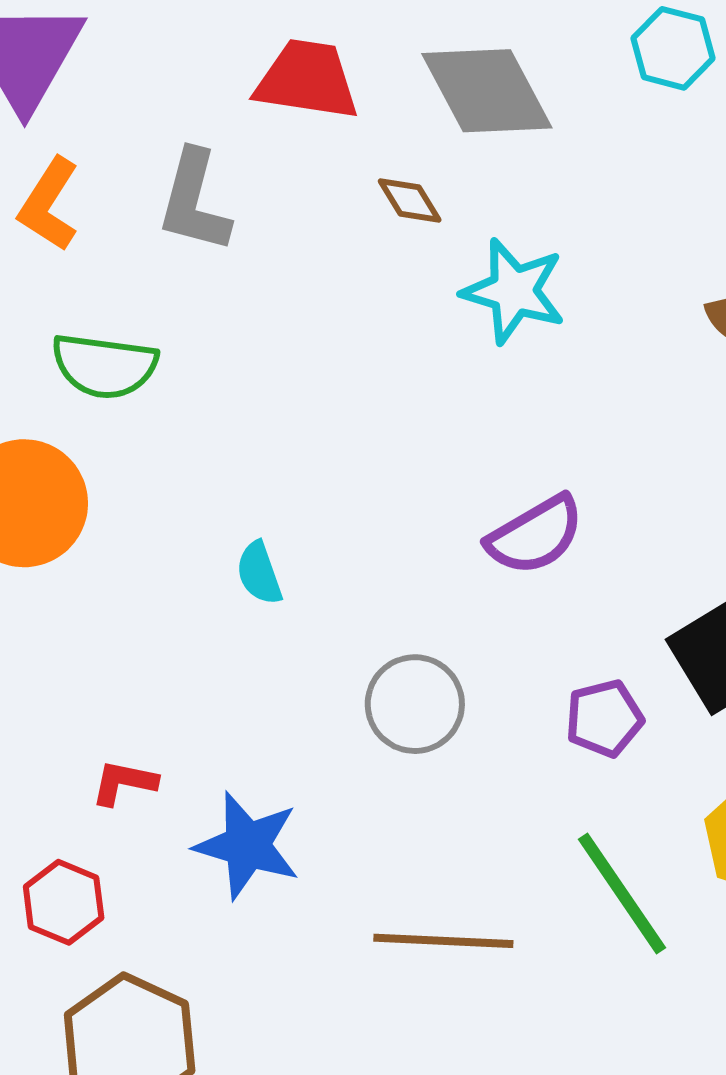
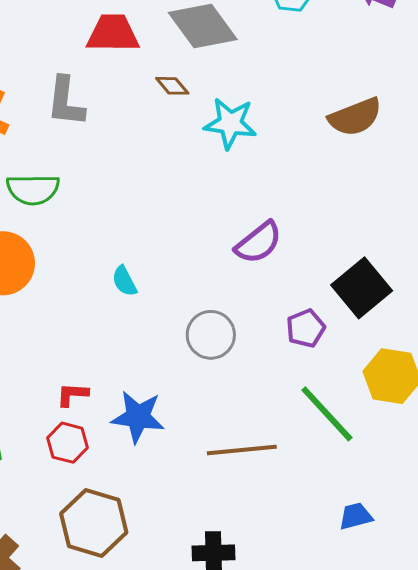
red hexagon: (64, 902) -> (68, 443), moved

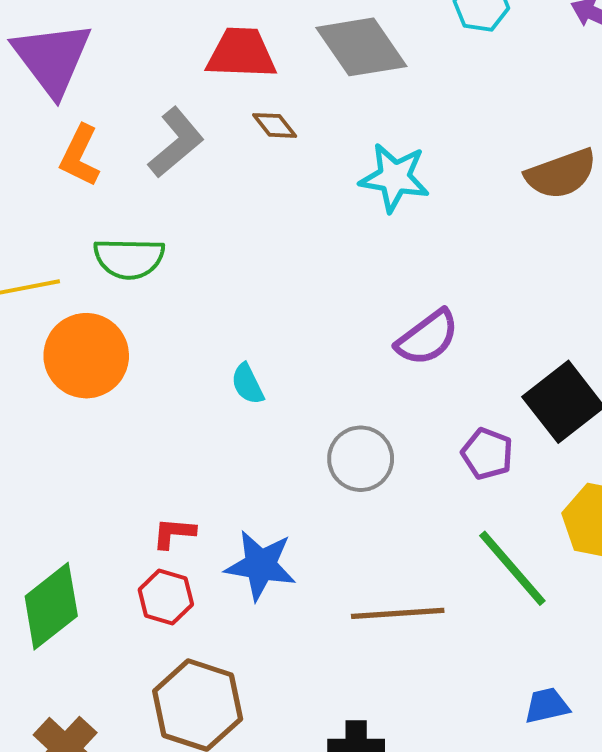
brown diamond: (172, 86) -> (275, 125), moved
gray L-shape: (66, 102) -> (176, 143), turned -138
purple pentagon: (306, 328) -> (487, 454), turned -30

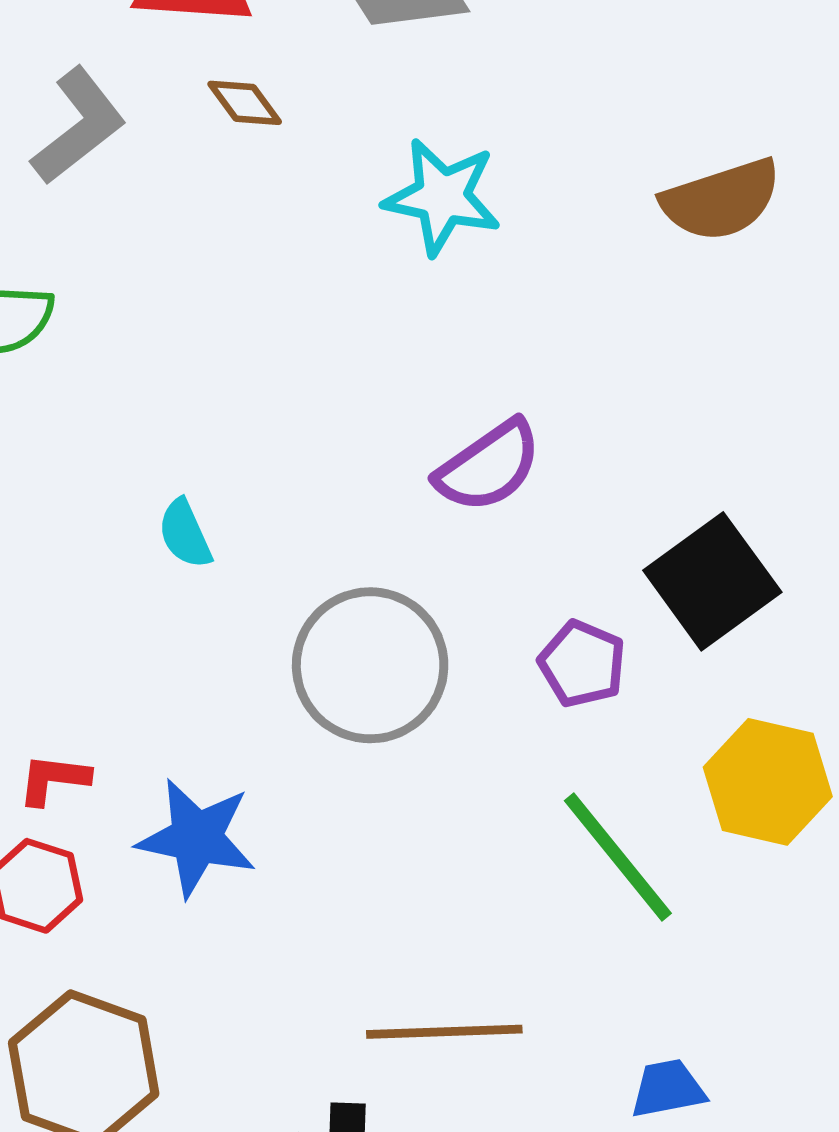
gray circle: (361, 459) -> (370, 665), size x1.4
brown line: (398, 613) -> (444, 1032), moved

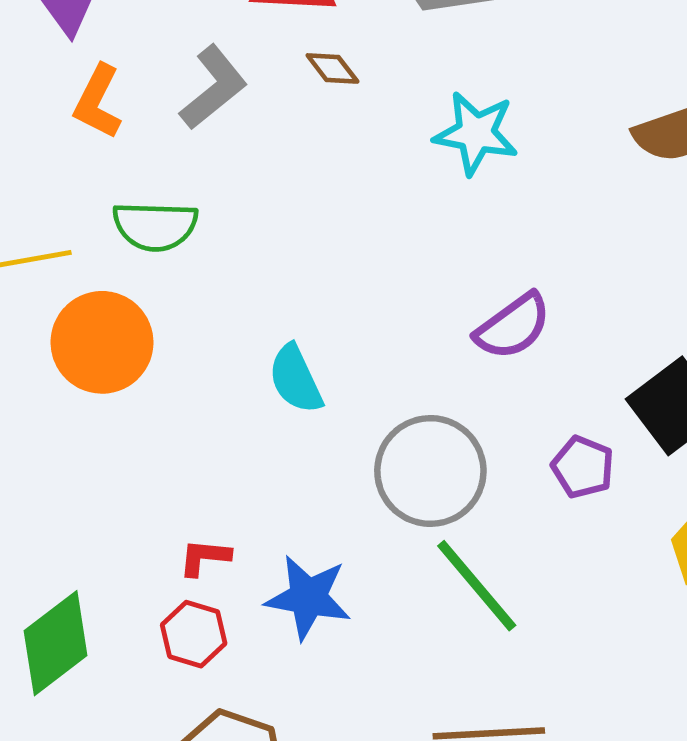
cyan semicircle: (185, 534) -> (296, 379), size x1.4
green line: (618, 857) -> (477, 586), moved

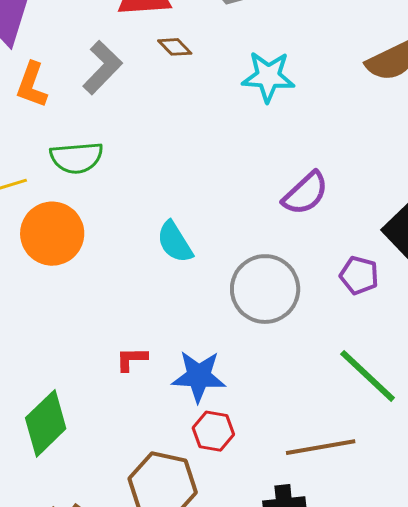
green line: (477, 586) -> (368, 376), moved
red hexagon: (194, 634) -> (213, 431), moved

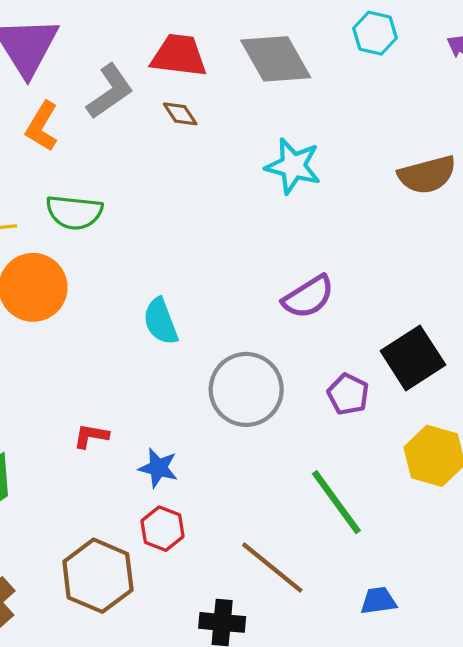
brown diamond: (175, 47) -> (180, 114), moved
gray L-shape: (102, 68) -> (110, 91), moved
blue star: (199, 376) -> (158, 468), size x0.7
brown line: (321, 447) -> (272, 568), turned 38

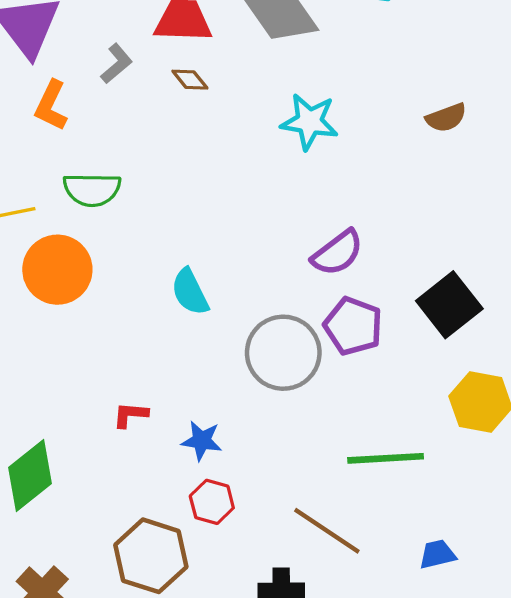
gray L-shape: (110, 91) -> (117, 64), size x0.7
brown semicircle: (427, 175) -> (446, 118), size x0.7
purple pentagon: (348, 394) -> (353, 326), moved, size x1.4
green line: (336, 502) -> (386, 458), turned -52

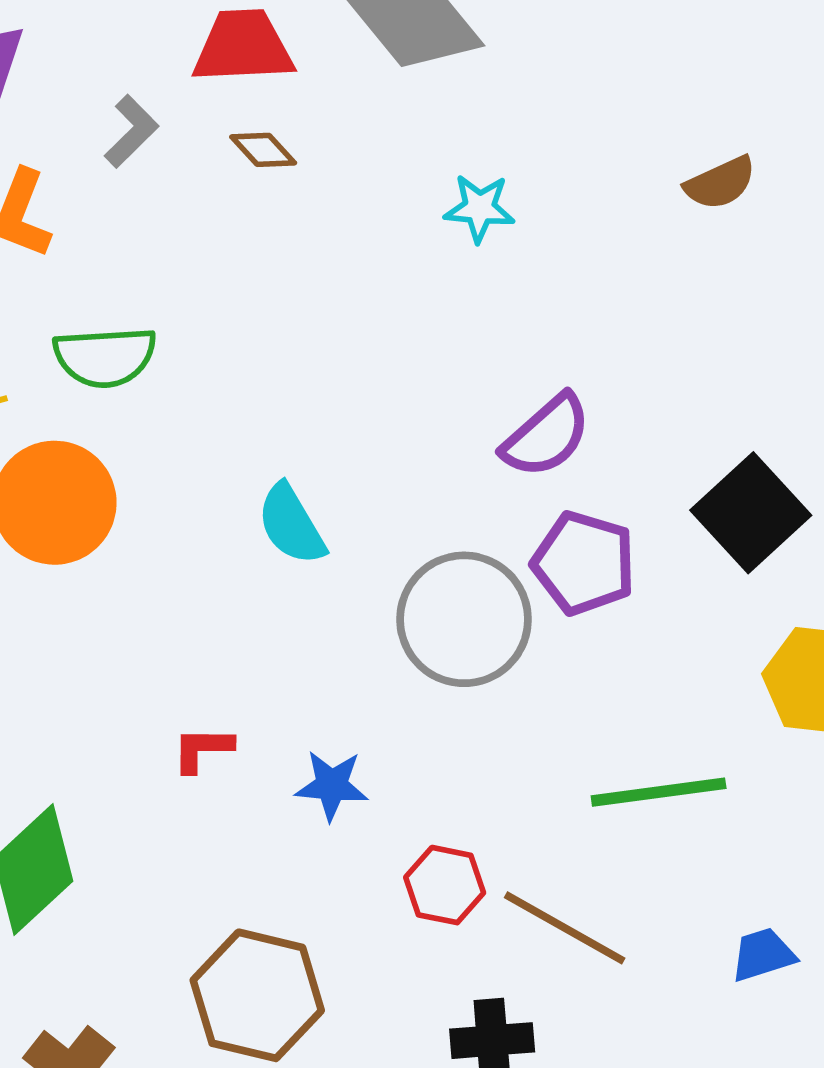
cyan star: (309, 122) -> (480, 208), size x0.7
red hexagon: (212, 502) -> (445, 885), moved

